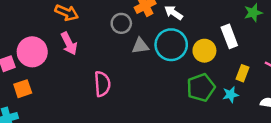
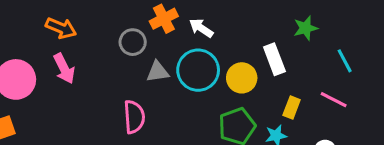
pink semicircle: (102, 84) -> (134, 117), moved

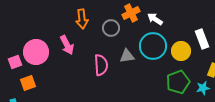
orange arrow: (61, 28) -> (82, 19), moved, turned 60
gray triangle: (158, 72) -> (127, 56), moved
pink semicircle: (134, 117) -> (101, 65), moved

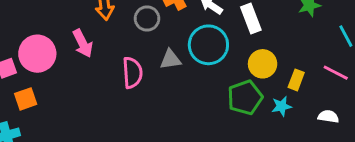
white rectangle: (202, 39) -> (251, 19), moved
yellow circle: (181, 51) -> (263, 64), moved

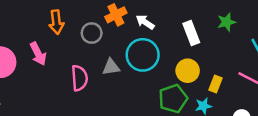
white rectangle: (251, 19) -> (191, 33), moved

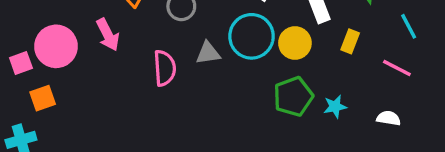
yellow circle: (188, 71) -> (295, 43), moved
yellow rectangle: (216, 84) -> (350, 41), moved

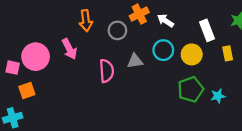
cyan circle: (252, 36) -> (163, 50), size x0.7
yellow rectangle: (350, 41) -> (228, 53), turned -32
pink square: (21, 63) -> (13, 68), turned 32

